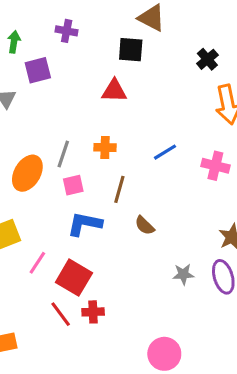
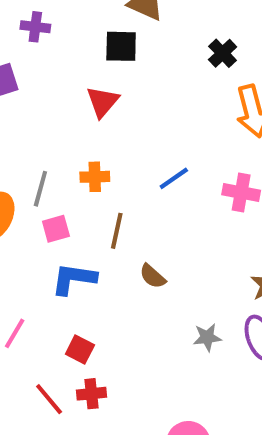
red triangle: (114, 91) -> (103, 102), turned -48
red square: (74, 278) -> (80, 349), moved, size x0.6

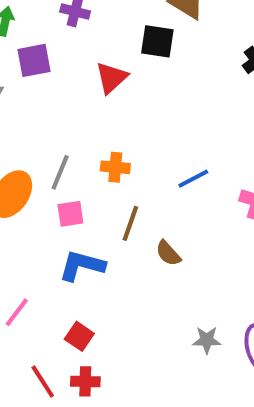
red triangle: (103, 102) -> (111, 78), moved
brown semicircle: (153, 276) -> (168, 253), moved

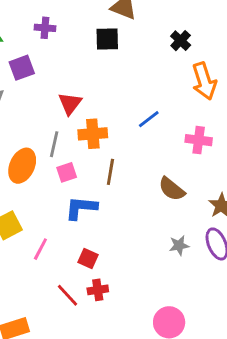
red triangle: (111, 78) -> (70, 103), moved
orange cross: (115, 167) -> (93, 134), size x1.4
blue line: (193, 179) -> (149, 119), moved
brown semicircle: (168, 253) -> (172, 189), moved, size x1.4

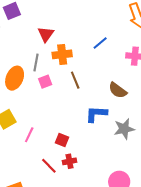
brown line: (110, 172) -> (75, 80), turned -30
blue L-shape: (81, 208) -> (96, 114), moved
gray star: (179, 245) -> (124, 129), size x1.5

